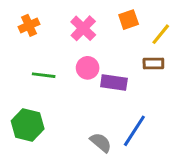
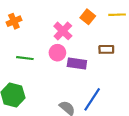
orange square: (129, 20) -> (88, 17), turned -32
pink cross: (83, 28) -> (63, 31), moved
yellow line: (161, 34) -> (117, 15), moved, turned 49

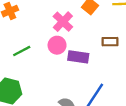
green line: (25, 58) -> (22, 51), turned -35

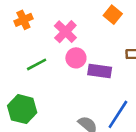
pink cross: (63, 22) -> (65, 32), moved

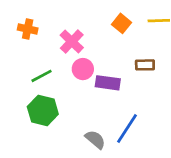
orange cross: (23, 20) -> (28, 29), turned 36
green hexagon: (22, 109) -> (43, 110), moved

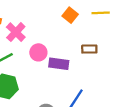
pink cross: (72, 41) -> (16, 32), moved

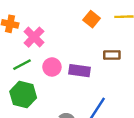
pink circle: (38, 52) -> (52, 67), moved

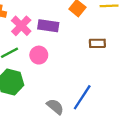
purple rectangle: (80, 71) -> (48, 26), moved

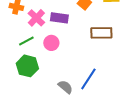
brown rectangle: (97, 43) -> (101, 33), size x1.5

